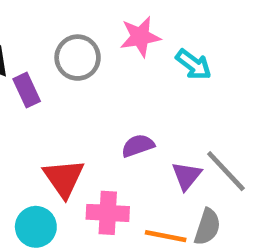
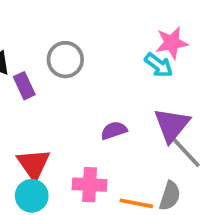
pink star: (140, 37) -> (172, 43), moved
purple triangle: (187, 176) -> (172, 125), moved, size x1.5
red triangle: (64, 178) -> (34, 164), moved

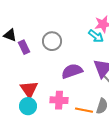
gray circle: (65, 60) -> (52, 41), moved
purple semicircle: (114, 130) -> (72, 71), size x1.5

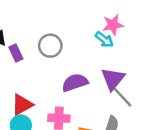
red triangle: (29, 89) -> (22, 105), turned 36

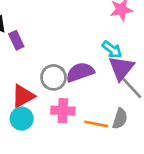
cyan arrow: (104, 40) -> (112, 50), moved
gray circle: (50, 46) -> (54, 77), moved

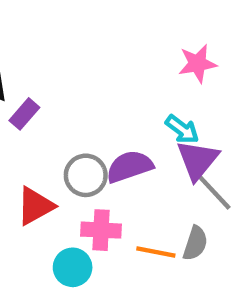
purple rectangle: (16, 40) -> (24, 114), turned 66
cyan circle: (22, 119) -> (73, 267), moved

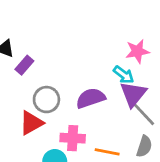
pink star: (197, 64) -> (137, 51), moved
gray circle: (86, 175) -> (46, 100), moved
gray semicircle: (195, 243) -> (144, 146), moved

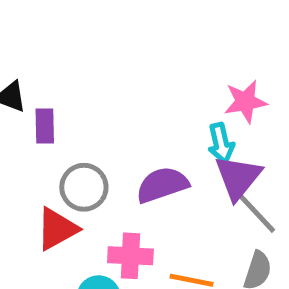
purple rectangle: (24, 65) -> (45, 126), turned -42
cyan arrow: (124, 75) -> (221, 143), turned 40

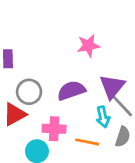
pink star: (245, 102) -> (88, 46), moved
cyan arrow: (221, 143) -> (103, 117), moved

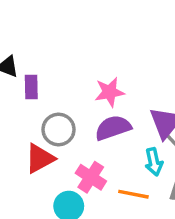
pink star: (88, 46) -> (110, 92), moved
pink cross: (54, 129) -> (91, 177), turned 30

